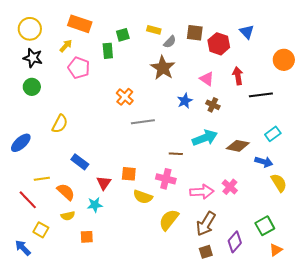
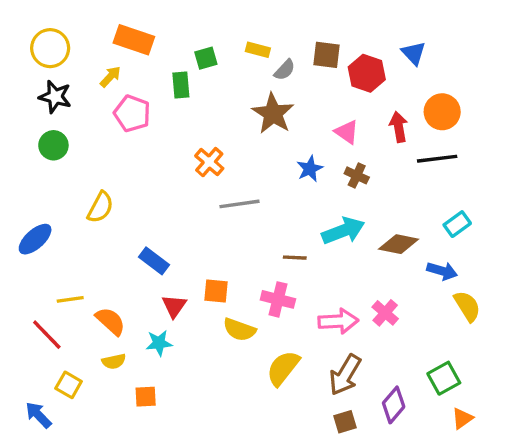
orange circle: (284, 60) -> (442, 112), moved
blue rectangle: (80, 162) -> (154, 261), moved

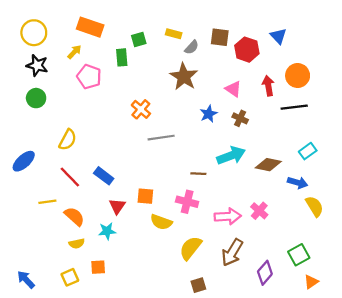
red line: (47, 335) -> (70, 177), moved
yellow square: (69, 385) -> (70, 277), moved, turned 36
brown square: (345, 422) -> (198, 285), moved

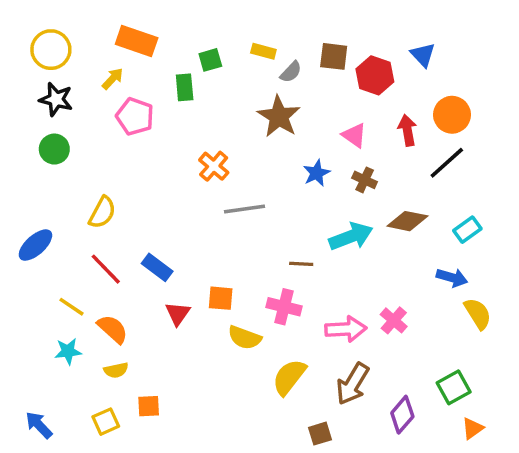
black line: (294, 107) -> (447, 163), turned -35
brown diamond: (268, 165) -> (407, 221), moved
yellow line: (47, 202) -> (71, 307), turned 42
cyan star: (107, 231) -> (68, 351), moved
brown square: (198, 285) -> (320, 434), moved

